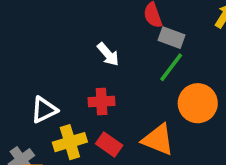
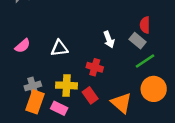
gray rectangle: (172, 38) -> (138, 41), moved
white triangle: (44, 110) -> (59, 48), moved

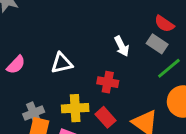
red semicircle: (145, 25) -> (164, 24), turned -49

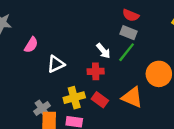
white arrow: (122, 46) -> (103, 51), moved
pink semicircle: (16, 65) -> (31, 45), moved
green line: (169, 68) -> (127, 52), moved

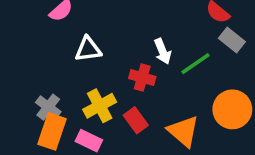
gray rectangle: (128, 33) -> (232, 40), moved
yellow cross: (74, 98) -> (100, 106), turned -30
gray cross: (42, 108) -> (48, 107), turned -35

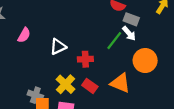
white triangle: (88, 49) -> (58, 47), moved
white arrow: (163, 51) -> (129, 33), moved

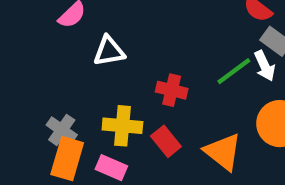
white triangle: (58, 47) -> (109, 51), moved
yellow cross: (66, 84) -> (122, 126), turned 36

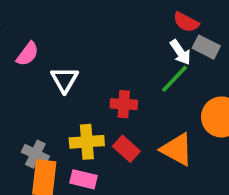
white triangle: (109, 51) -> (65, 80), turned -40
white arrow: (265, 66) -> (180, 52), moved

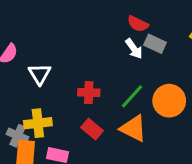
green line: (175, 79) -> (132, 96), moved
yellow cross: (87, 142) -> (38, 123), moved

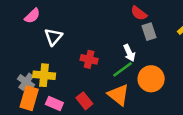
gray rectangle: (155, 44) -> (149, 32), turned 35
white arrow: (134, 49) -> (129, 53), moved
red rectangle: (92, 129) -> (84, 101), moved

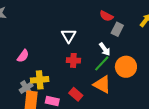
pink semicircle: (32, 16) -> (23, 56), moved
gray rectangle: (149, 32) -> (117, 29), turned 56
white triangle: (53, 37) -> (69, 36), moved
gray cross: (26, 82) -> (26, 88), turned 32

